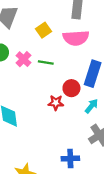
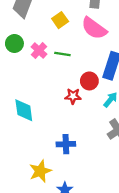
pink semicircle: (76, 38) -> (94, 28), turned 40
blue cross: (70, 158) -> (66, 144), moved

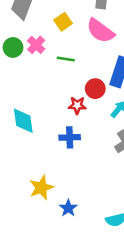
pink cross: (39, 51) -> (36, 45), moved
blue cross: (66, 144) -> (70, 137), moved

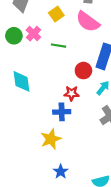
red star: (77, 105) -> (71, 93), moved
cyan diamond: (23, 121) -> (22, 81), moved
yellow star: (41, 188) -> (51, 139), moved

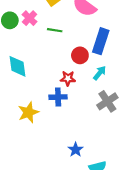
yellow star: (51, 139) -> (28, 112), moved
blue star: (61, 172) -> (76, 150), moved

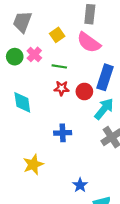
cyan arrow: (100, 73) -> (104, 109), size x1.5
red star: (68, 78) -> (62, 88), moved
yellow star: (28, 112) -> (33, 164), moved

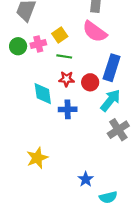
yellow square: (57, 35) -> (60, 35), moved
pink cross: (34, 54) -> (38, 44), turned 32
cyan diamond: (22, 102) -> (43, 94), moved
blue cross: (63, 133) -> (68, 109), moved

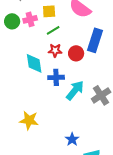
yellow square: (60, 35) -> (49, 11), turned 32
green line: (64, 56) -> (53, 30), turned -40
cyan arrow: (110, 100) -> (75, 90), moved
yellow star: (37, 158) -> (29, 120), turned 30

